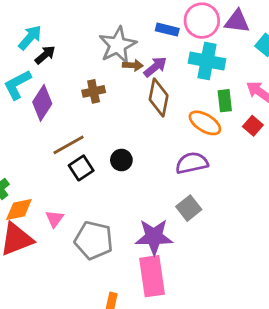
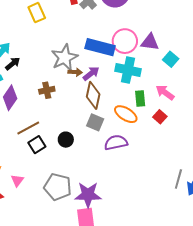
blue rectangle: (167, 30) -> (100, 47), size x1.8
gray square: (189, 208) -> (95, 122), moved, turned -30
gray pentagon: (94, 240) -> (58, 187), moved

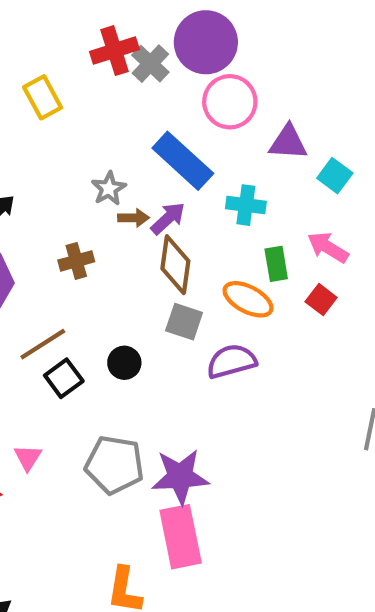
pink circle: (125, 41) -> (230, 102), moved
blue rectangle: (100, 47) -> (183, 161), turned 32
gray star: (64, 58) -> (109, 189), size x0.6
cyan cross: (128, 70) -> (246, 205), size x0.7

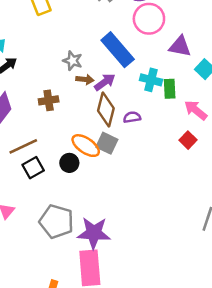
gray star: (109, 189) -> (73, 61), turned -30
green rectangle: (276, 264) -> (170, 89), moved
orange ellipse: (248, 299) -> (86, 146), moved
purple semicircle: (231, 361) -> (132, 117), moved, size x0.6

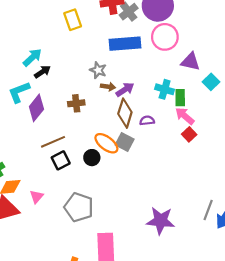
blue rectangle: (118, 50) -> (125, 44), moved, turned -56
pink arrow: (196, 110) -> (185, 116), moved
red square: (188, 140) -> (189, 134), moved
purple star: (94, 233) -> (161, 221), moved

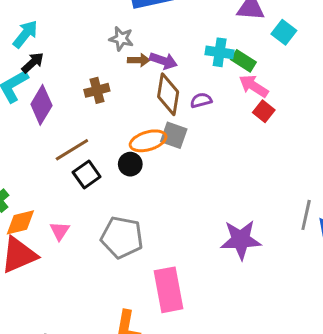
black arrow: (42, 72) -> (33, 63), moved
purple arrow: (125, 90) -> (163, 61), turned 60
green rectangle: (180, 98) -> (243, 61), turned -49
orange ellipse: (106, 143) -> (148, 141), turned -45

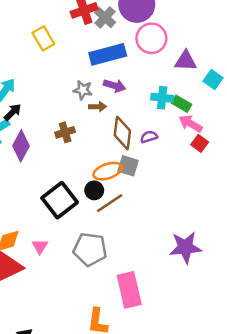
purple arrow: (163, 61) -> (115, 86), moved
brown line: (72, 150) -> (110, 203), moved
black square: (87, 174) -> (60, 200), size x1.6

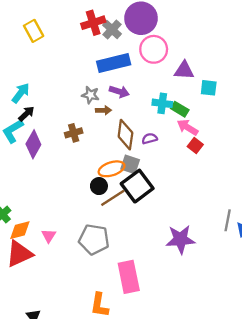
yellow rectangle: (43, 38) -> (34, 31), moved
cyan square: (213, 79) -> (209, 88), turned -30
black square: (60, 200) -> (137, 186), moved

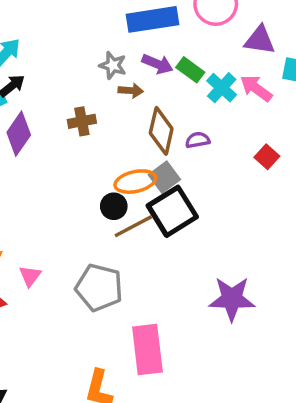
cyan cross: (162, 103) -> (222, 88), turned 30
green rectangle: (180, 109) -> (190, 70), moved
pink arrow: (188, 127) -> (256, 88), moved
gray square: (130, 164) -> (164, 177), turned 30

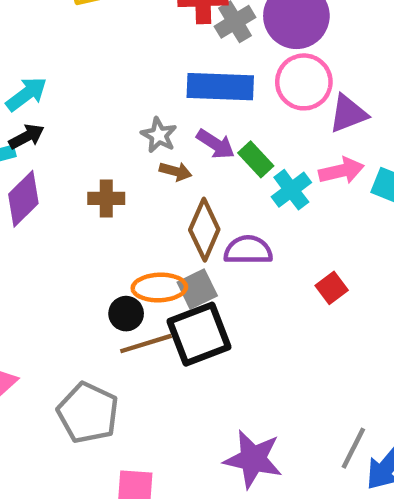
purple triangle: (260, 40) -> (348, 114), moved, turned -40
pink arrow: (256, 88) -> (341, 171), moved, turned 120
purple semicircle: (198, 140) -> (248, 250), size x1.5

